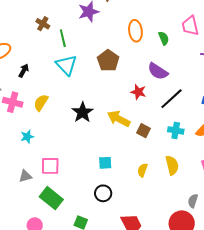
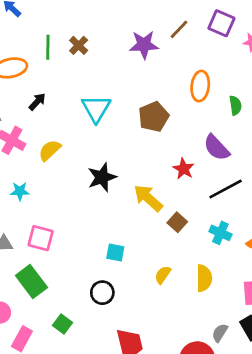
green line: (63, 38) -> (48, 47), moved

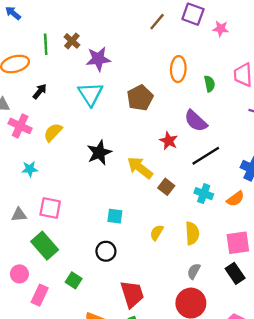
purple star: (144, 45) -> (98, 59), moved
gray semicircle: (220, 333) -> (194, 271), moved

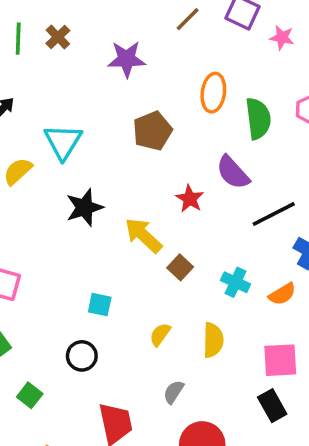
purple star: (98, 59) -> (127, 59), moved
green semicircle: (209, 84) -> (258, 119), size x1.6
cyan triangle: (90, 94) -> (63, 142), moved
black line: (206, 156) -> (274, 214), moved
gray semicircle: (194, 271) -> (174, 392), moved

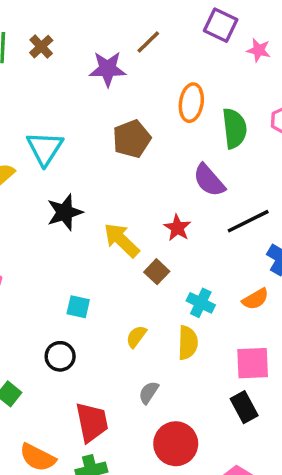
brown line: (188, 19) -> (148, 42), moved
red star: (190, 199) -> (177, 228), moved
cyan cross: (235, 282) -> (201, 303), moved

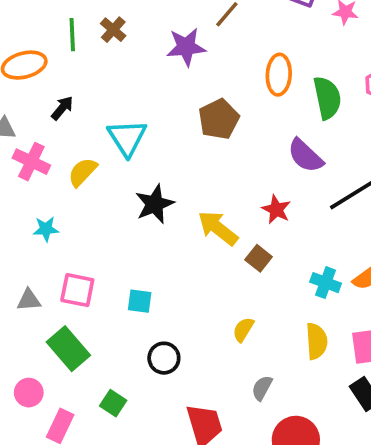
cyan cross: (201, 303) -> (326, 283), moved
cyan square: (78, 307) -> (140, 301), moved
yellow semicircle: (188, 343) -> (317, 341), moved

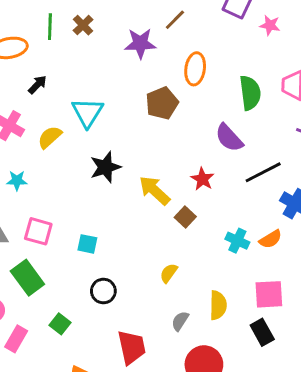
orange ellipse: (279, 75) -> (195, 69), moved
yellow semicircle: (317, 341) -> (218, 305), moved

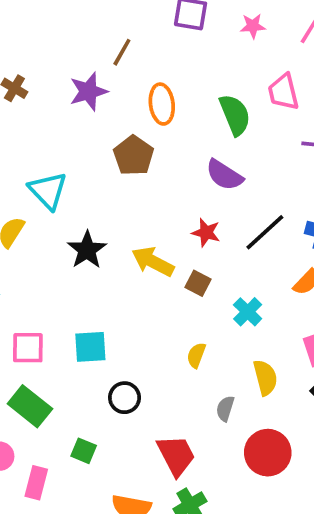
pink star: (270, 25) -> (253, 26), moved
black line: (263, 172) -> (265, 232), moved
cyan cross: (237, 241) -> (248, 312), moved, turned 35
cyan square: (87, 244) -> (90, 347), size x1.4

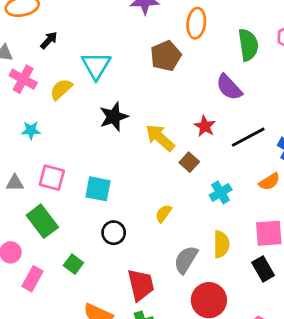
yellow semicircle: (196, 355) -> (163, 214), moved
gray semicircle: (225, 408) -> (186, 260), size x1.5

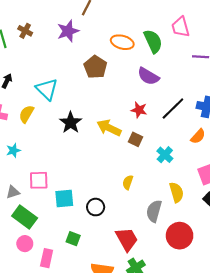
orange ellipse: (196, 23) -> (122, 42), moved, turned -65
cyan square: (98, 189) -> (64, 198), moved
green rectangle: (42, 221) -> (25, 217), moved

